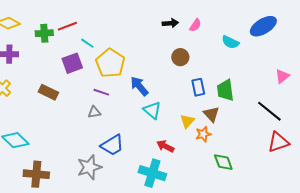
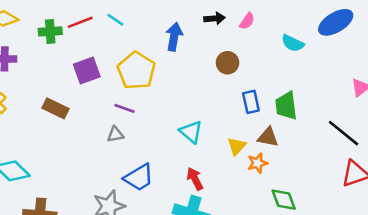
cyan line: (87, 43) -> (115, 20), moved
blue arrow: (139, 86) -> (174, 37), moved, turned 50
brown triangle: (211, 114) -> (268, 137), turned -36
red arrow: (165, 146) -> (195, 179), moved, turned 36

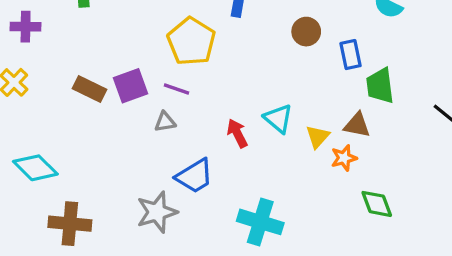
purple square: (87, 71) -> (131, 86), moved
blue rectangle: (251, 102) -> (351, 55), moved
cyan triangle: (191, 132) -> (278, 119), moved
red arrow: (195, 179) -> (237, 133), moved

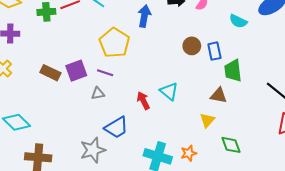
brown circle: (306, 32) -> (192, 46), moved
yellow triangle: (318, 137) -> (207, 120), moved
orange star: (344, 158) -> (189, 153), moved

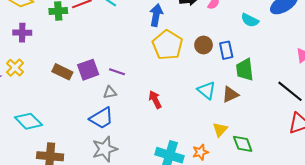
yellow pentagon: (114, 43) -> (167, 45), moved
cyan triangle: (169, 91) -> (207, 90), moved
brown triangle: (219, 95) -> (230, 94), turned -36
yellow triangle: (207, 120) -> (220, 129), moved
blue trapezoid: (116, 127) -> (102, 118), moved

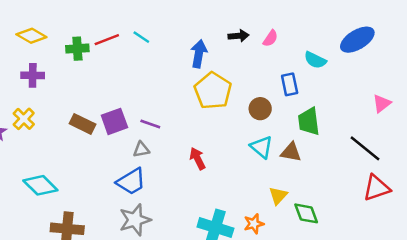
brown circle: (204, 45) -> (260, 109), moved
blue rectangle: (226, 50) -> (290, 84), moved
brown triangle: (230, 94) -> (291, 152), turned 36

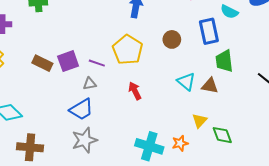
blue rectangle: (290, 84) -> (209, 31), size x1.4
yellow pentagon: (213, 91) -> (128, 50), moved
brown circle: (260, 109) -> (172, 39), moved

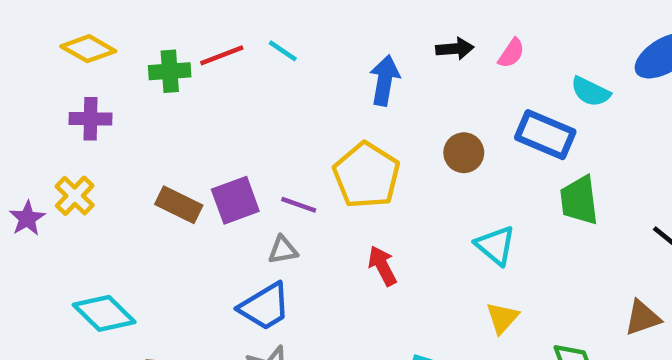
blue rectangle: (209, 31) -> (545, 135), turned -55
brown triangle: (210, 86) -> (643, 318), moved, turned -30
yellow triangle: (200, 121) -> (502, 318), moved

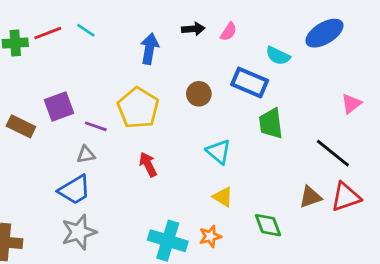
purple square: (235, 200) -> (59, 107), moved
yellow triangle: (502, 318) -> (223, 197), turned -40

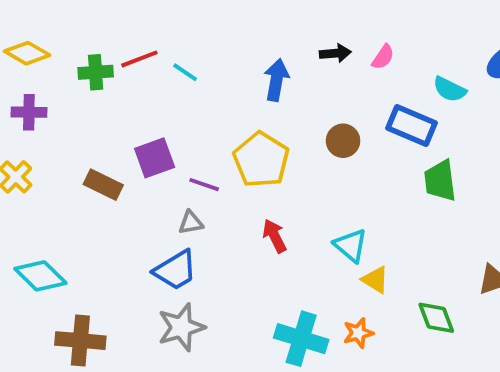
cyan line: (86, 30) -> (185, 72), moved
cyan triangle: (219, 152) -> (351, 245), moved

